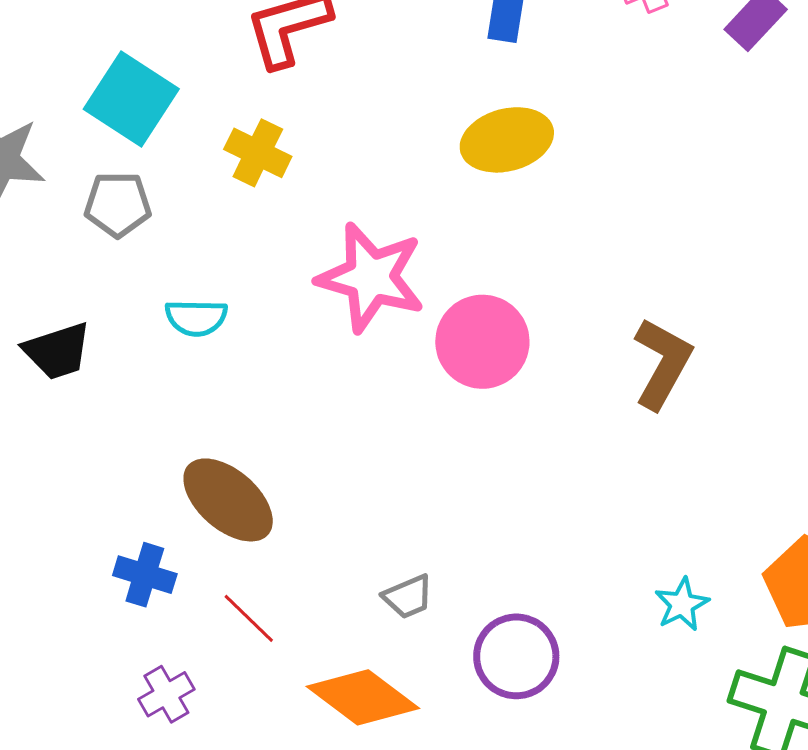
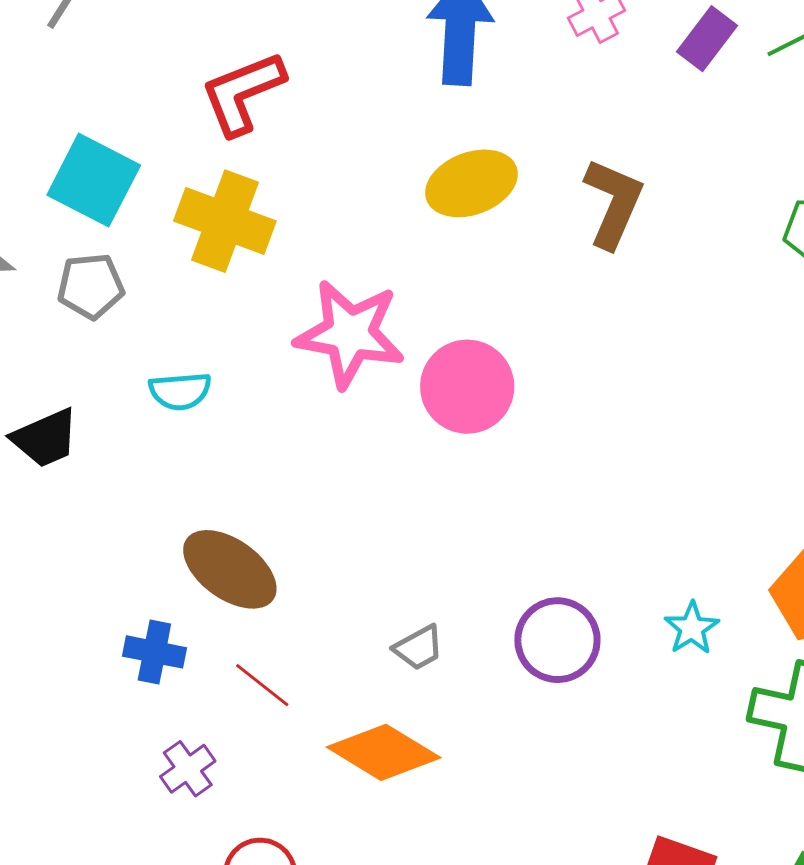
yellow cross: (258, 153) -> (225, 221), size x1.5
brown L-shape: (662, 363) -> (613, 203), moved
purple circle: (516, 656) -> (557, 640), moved

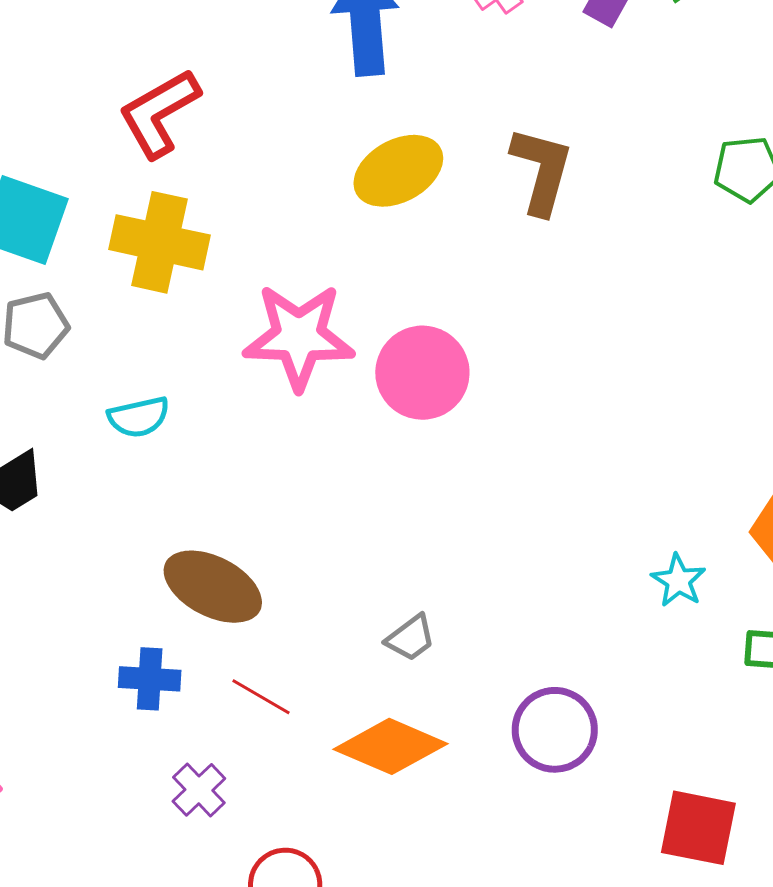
purple circle: (557, 640) -> (555, 730), moved

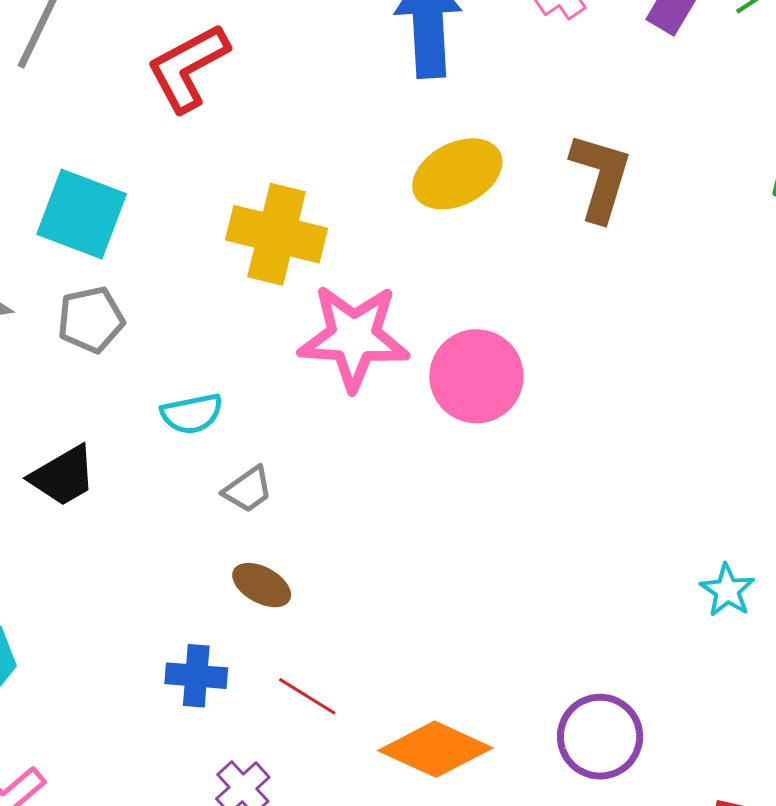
red L-shape: (159, 113) -> (188, 68), moved
yellow cross: (159, 242) -> (277, 234), moved
brown ellipse: (213, 587) -> (262, 585), size x0.6
gray trapezoid: (411, 638) -> (248, 490), moved

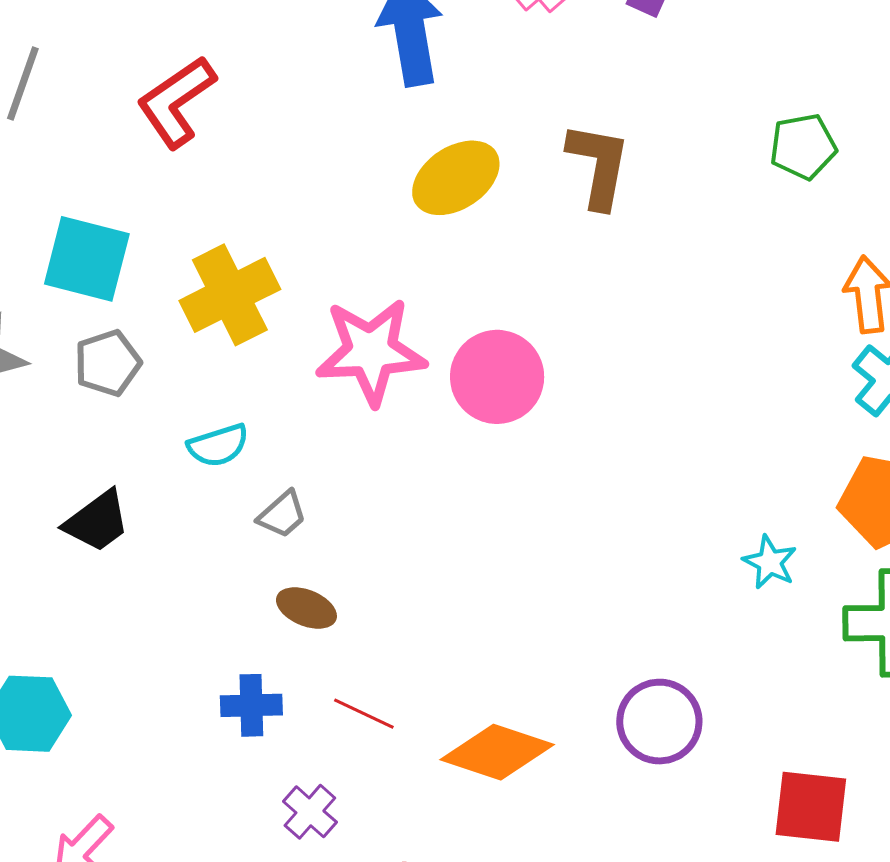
yellow cross: (277, 234) -> (230, 295), moved, turned -34

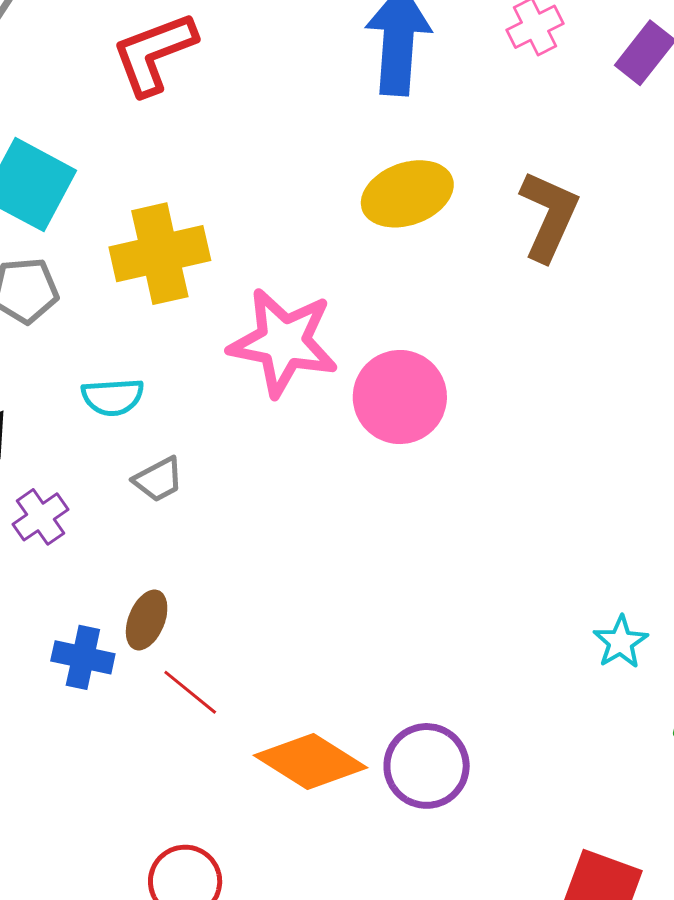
brown ellipse: (306, 608) -> (147, 620), moved, turned 76
purple circle: (659, 722) -> (427, 766), moved
purple cross: (310, 812) -> (41, 517), moved

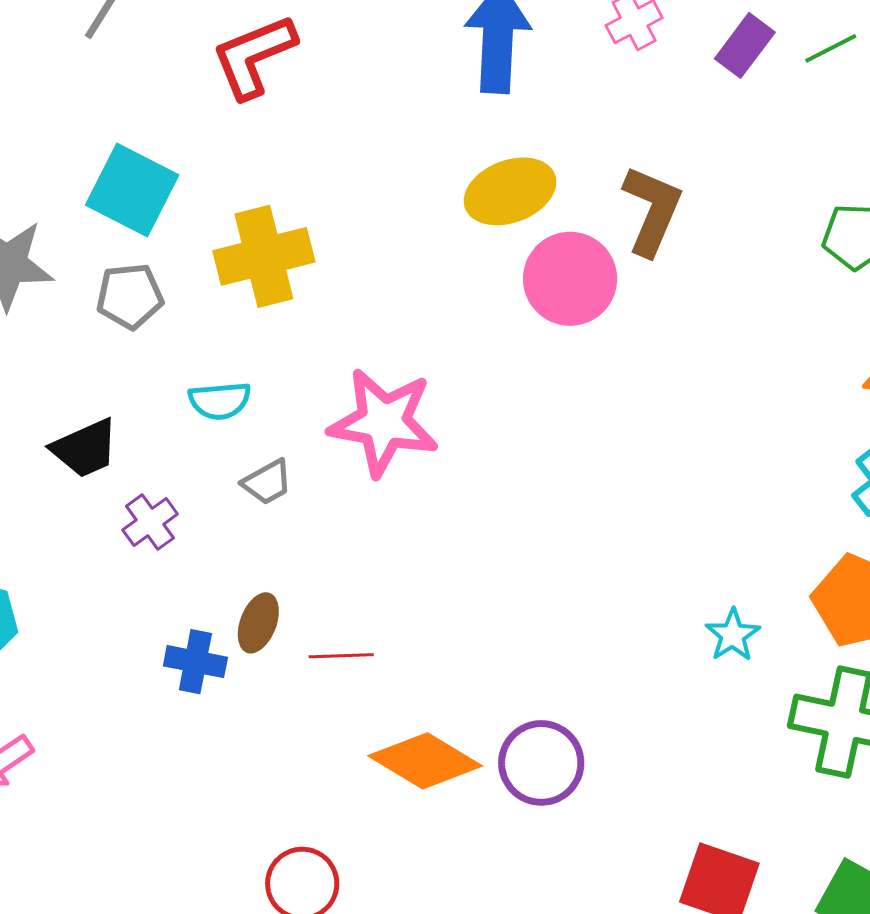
pink star: (283, 342) -> (384, 422), moved
pink circle: (400, 397) -> (570, 279), moved
red line: (190, 692) -> (341, 656), moved, turned -40

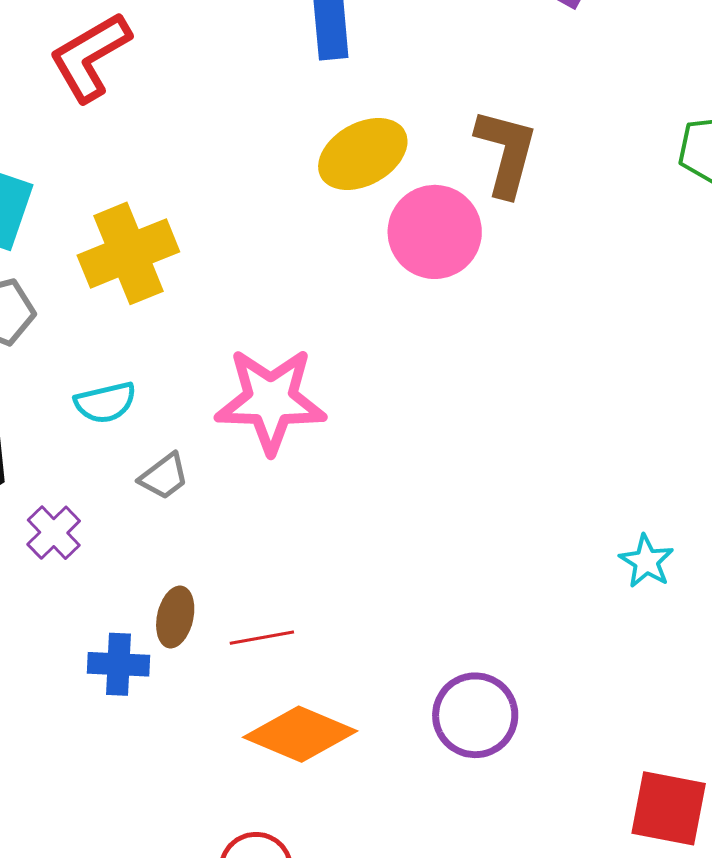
orange diamond: (425, 761) -> (300, 734), moved

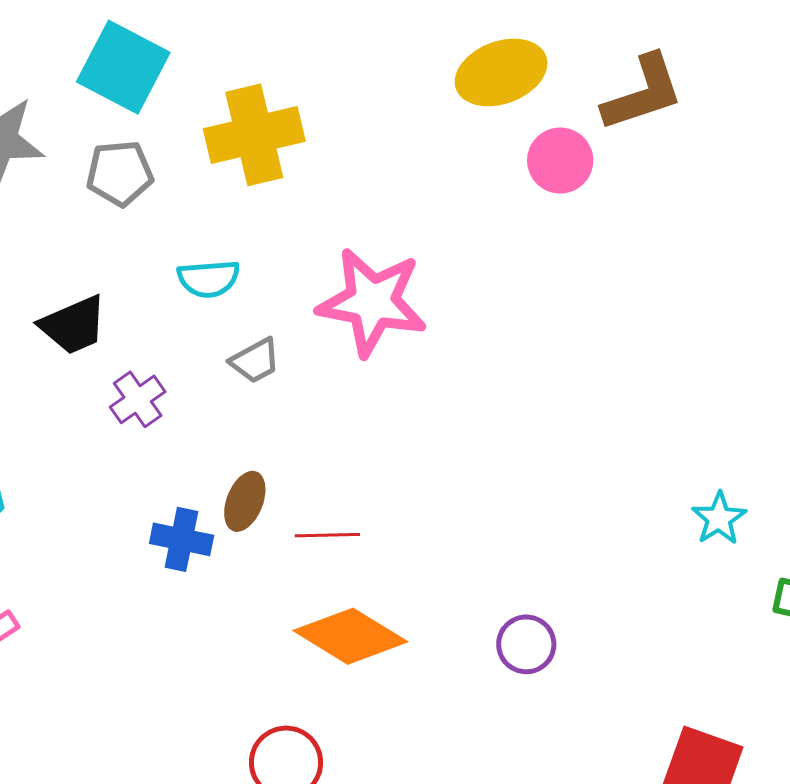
brown L-shape: (506, 152) -> (643, 93), turned 48
pink circle: (435, 232) -> (560, 161), size x0.7
purple circle: (475, 715) -> (526, 644), size x0.7

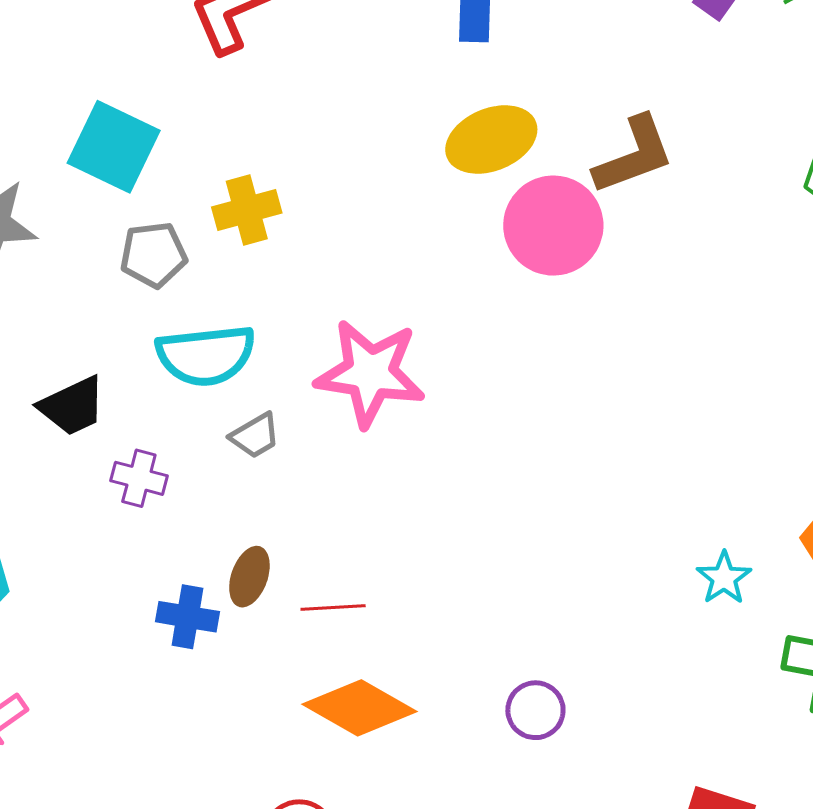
yellow cross: (254, 135) -> (247, 210), size x0.7
pink circle: (560, 161) -> (553, 226), size x1.5
gray pentagon: (120, 173) -> (154, 255), moved
cyan semicircle: (209, 279) -> (206, 355), size x1.6
purple cross: (138, 399) -> (139, 478), turned -38

